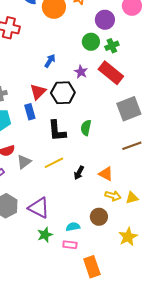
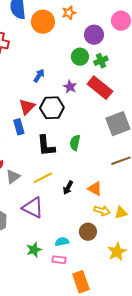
purple triangle: (39, 208) -> (33, 208), moved

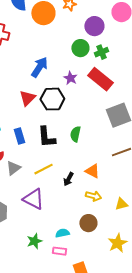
blue arrow: (39, 76) -> (39, 67), size x1.5
blue rectangle: (19, 127) -> (19, 136), moved
orange triangle: (95, 189) -> (92, 171), moved
yellow arrow: (102, 211) -> (93, 196), moved

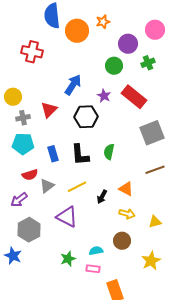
green cross: (101, 52) -> (148, 63), moved
red triangle: (27, 98) -> (49, 110), moved

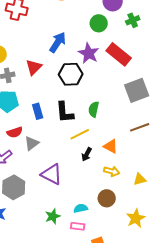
purple star: (104, 96) -> (89, 53), size x1.5
yellow line: (77, 187) -> (80, 134), moved

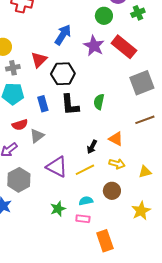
black hexagon: (71, 74) -> (63, 74), moved
yellow line: (80, 134) -> (85, 170), moved

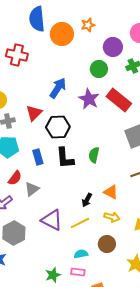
red semicircle: (20, 125) -> (15, 178), turned -35
green star: (58, 209) -> (53, 275), moved

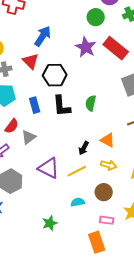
blue arrow: (58, 88) -> (43, 36), moved
red triangle: (34, 113) -> (31, 61), turned -30
pink rectangle: (78, 272) -> (107, 220), moved

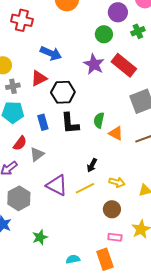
blue arrow: (43, 36) -> (51, 53), turned 80
red triangle: (31, 61) -> (39, 78), turned 48
orange triangle: (108, 140) -> (116, 133), moved
cyan semicircle: (78, 202) -> (73, 259), moved
green star: (50, 223) -> (40, 237), moved

